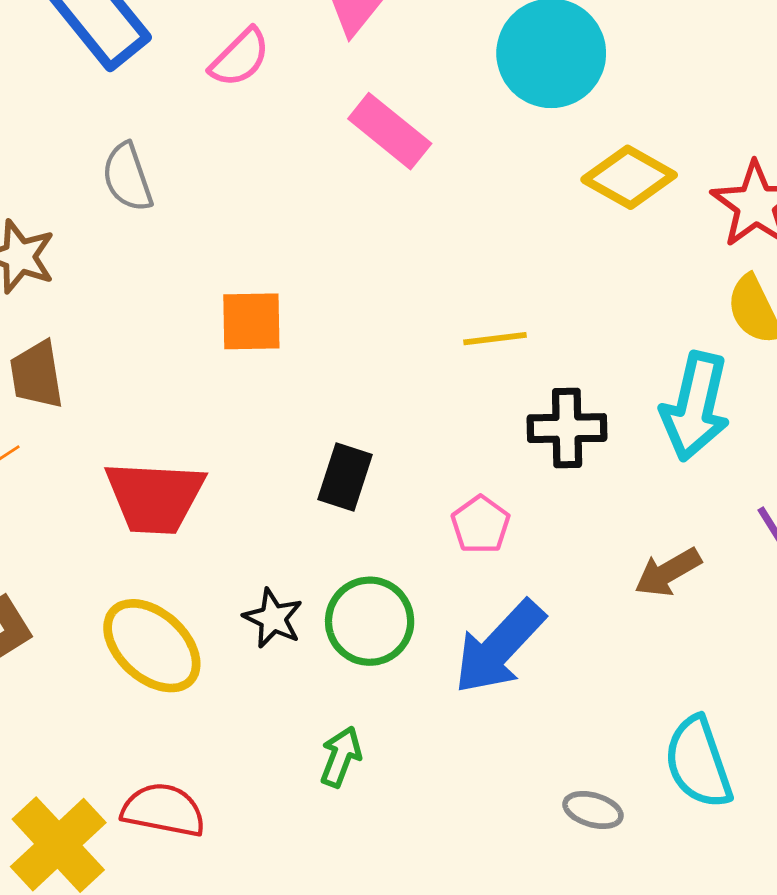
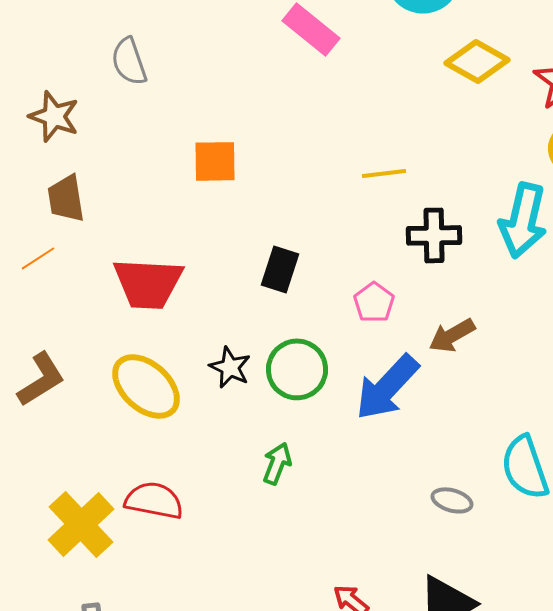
brown arrow: (668, 572) -> (452, 335), moved

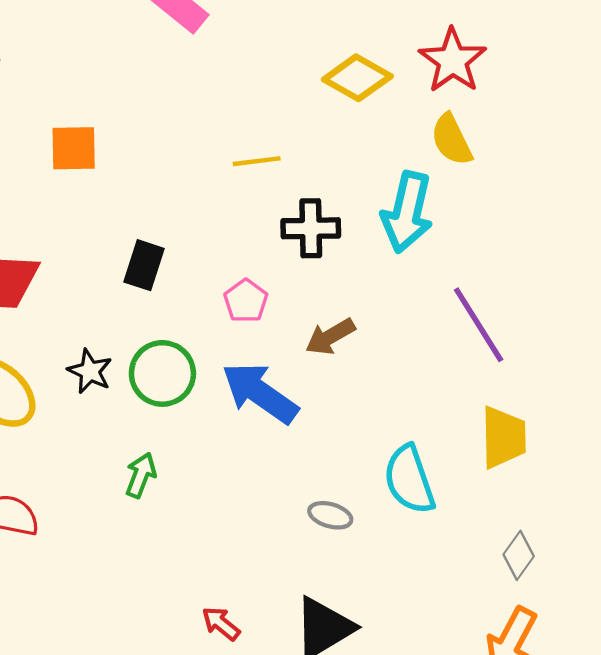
yellow diamond: (477, 61) -> (357, 78), moved
blue arrow: (387, 387) -> (260, 393), turned 82

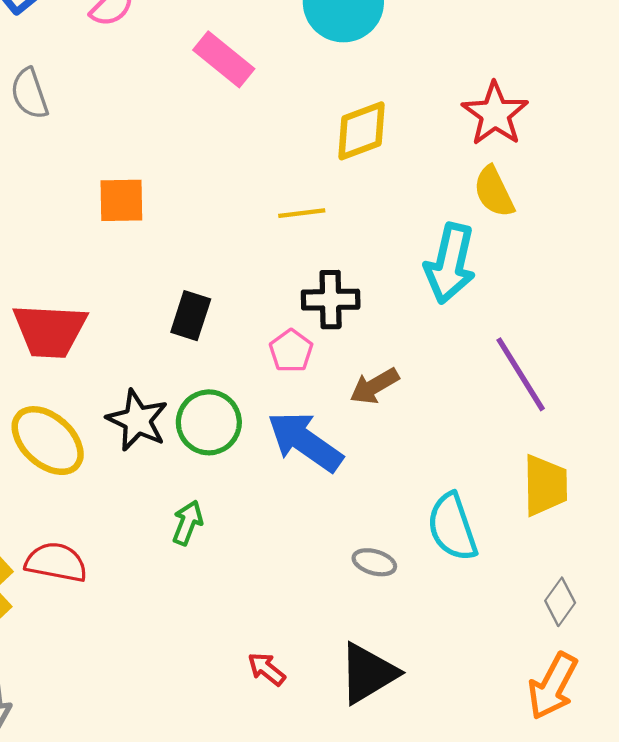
yellow diamond: (357, 78) -> (362, 131), moved, turned -50
black cross: (311, 228) -> (331, 300), moved
black star: (90, 371) -> (137, 420), size x1.4

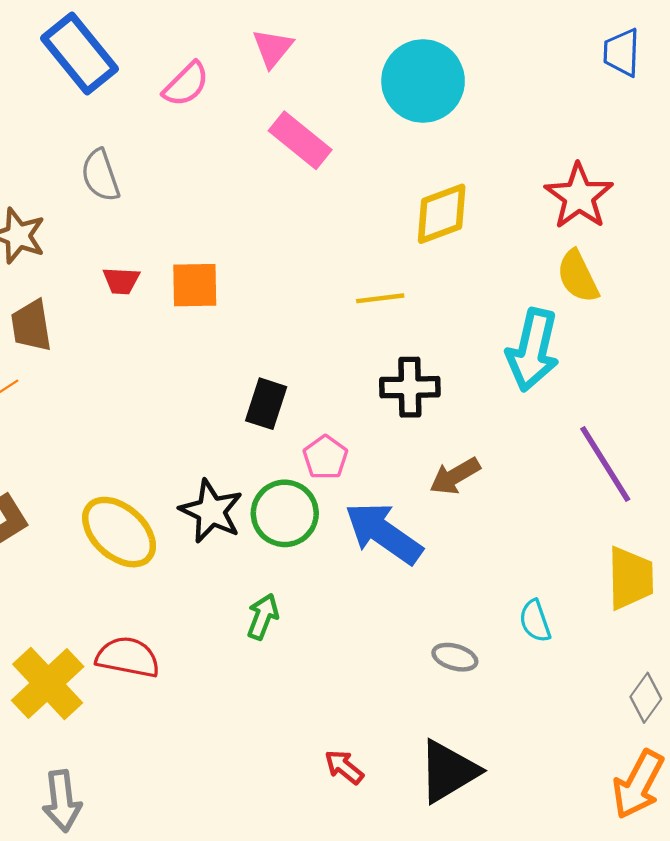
red trapezoid: (50, 331) -> (121, 281), moved, size x0.5
pink pentagon: (291, 351) -> (325, 457), moved
cyan semicircle: (452, 527) -> (535, 621), size x0.6

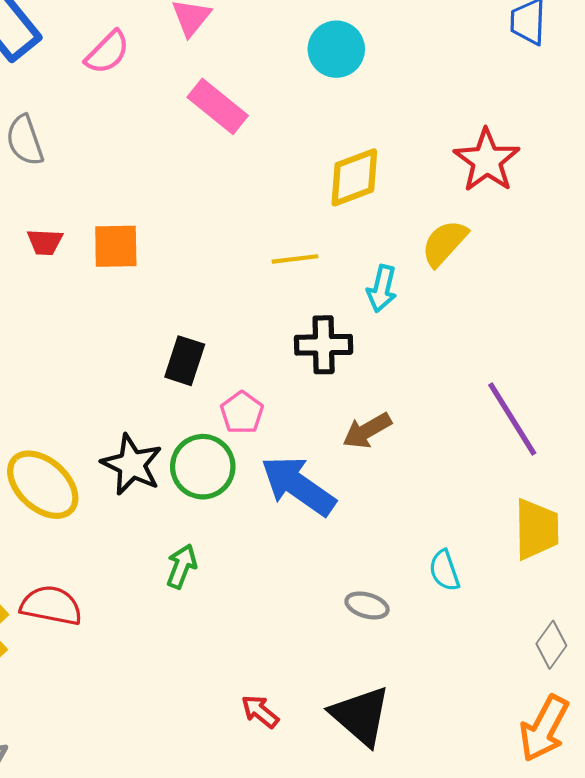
cyan circle: (423, 81) -> (336, 49), size x0.7
yellow semicircle: (578, 276) -> (444, 243), moved, turned 68
cyan arrow: (533, 350) -> (382, 289), moved, size x0.6
black triangle: (448, 771) -> (361, 716), turned -48

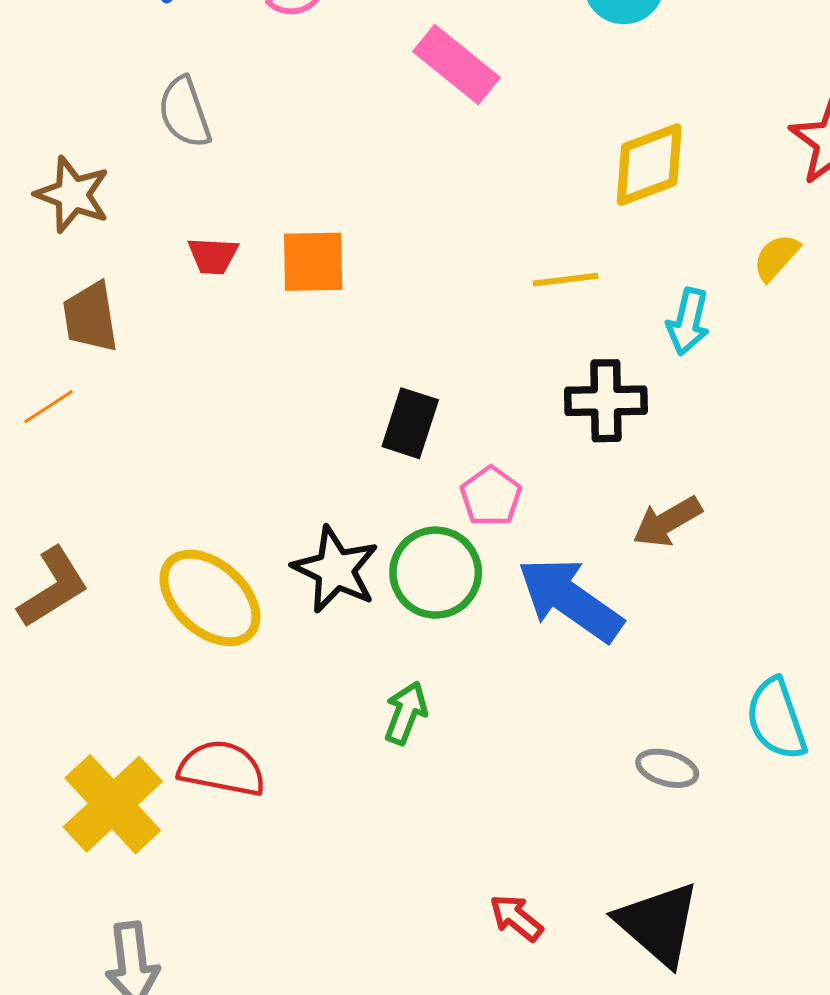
yellow semicircle: (444, 243) -> (776, 257), size x0.7
cyan semicircle: (444, 571) -> (776, 719), size x1.4

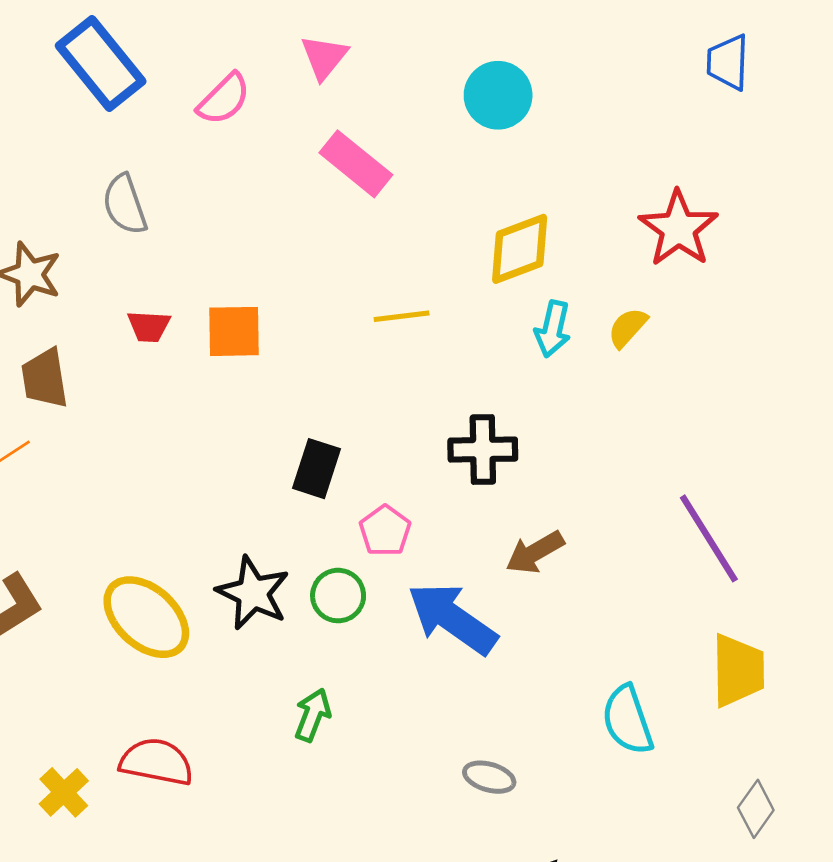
yellow line: (566, 280) -> (402, 316), moved
cyan arrow: (688, 322) -> (553, 329), moved
green circle: (436, 573) -> (338, 596), size x0.7
gray ellipse: (667, 768) -> (489, 777), moved
yellow cross: (113, 804) -> (64, 792), size x0.6

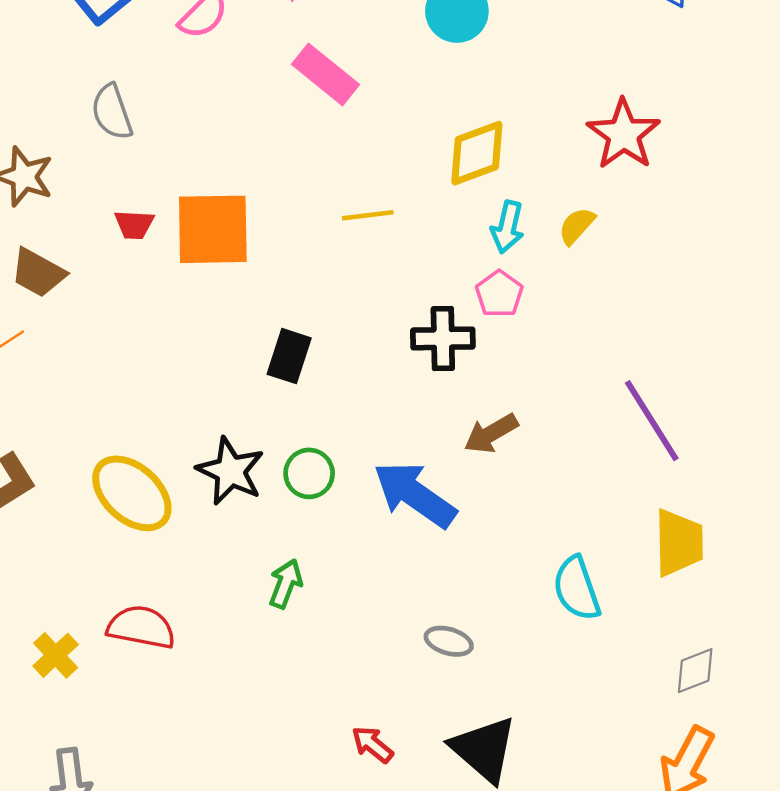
orange square: (234, 331) -> (213, 229), size x1.5
brown trapezoid: (45, 378) -> (38, 273), turned -52
pink pentagon: (385, 531) -> (499, 294), moved
gray diamond: (756, 809) -> (695, 671), turned 33

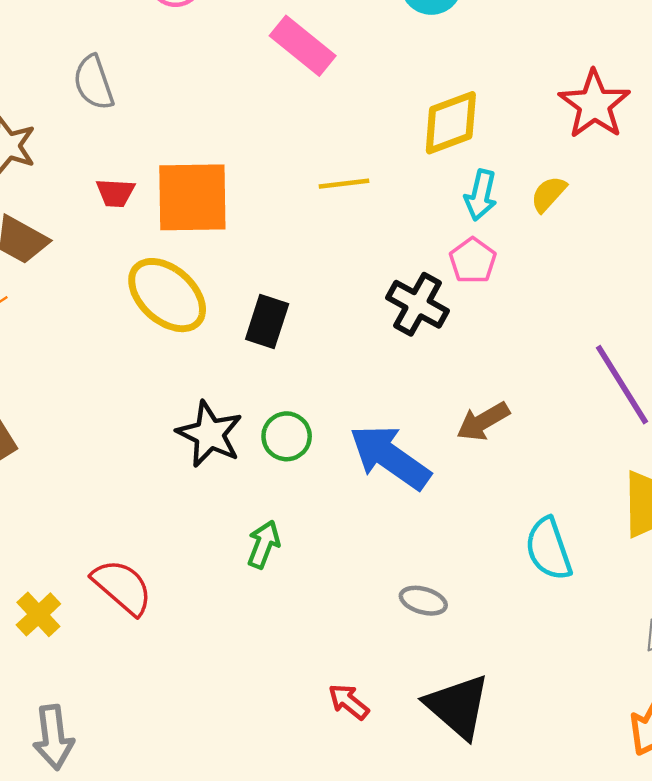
black cross: (443, 338) -> (418, 304), turned 30
brown arrow: (491, 434) -> (483, 421), moved
yellow ellipse: (132, 493) -> (167, 295), moved
red semicircle: (141, 627) -> (122, 587), turned 30

